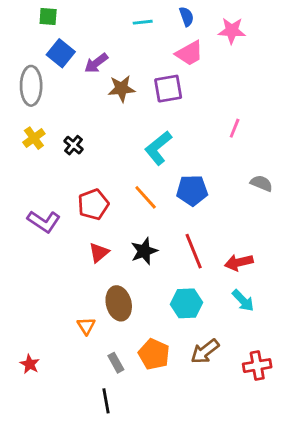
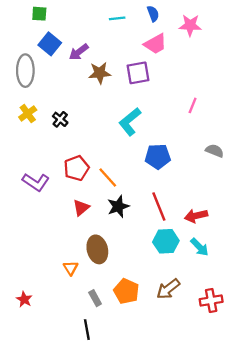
orange line: (146, 197) -> (108, 177), moved
cyan hexagon: (187, 303) -> (166, 241), moved

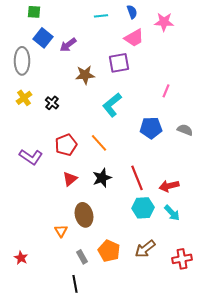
brown star: (100, 73) -> (85, 75), moved
blue pentagon: (158, 157) -> (151, 128), moved
orange line: (108, 177) -> (99, 143), moved

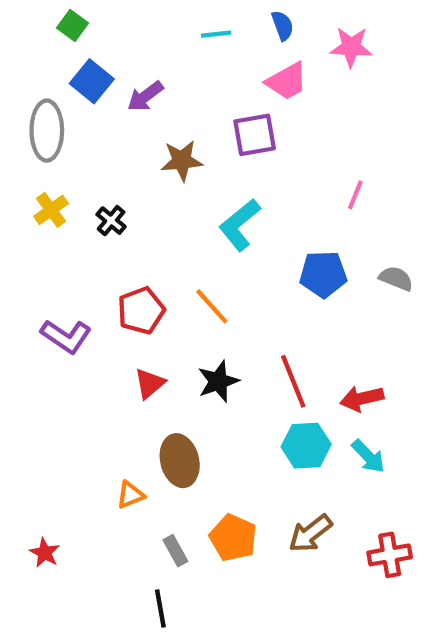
green square: (34, 12) -> (72, 26), turned 32
orange triangle: (61, 231) -> (130, 495), turned 40

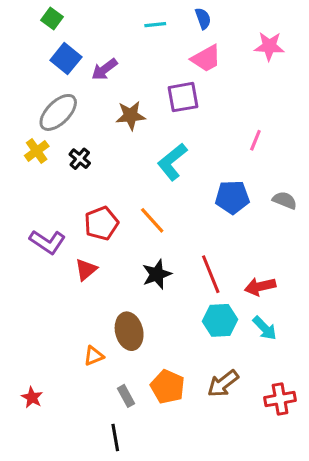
pink star: (351, 47) -> (269, 46), moved
gray ellipse: (47, 131) -> (58, 112), moved, turned 45
red triangle: (150, 383) -> (86, 270), moved

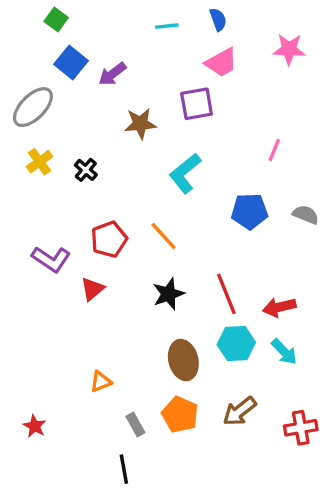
gray ellipse: (58, 112) -> (33, 107), moved
brown ellipse: (129, 331) -> (183, 360), moved

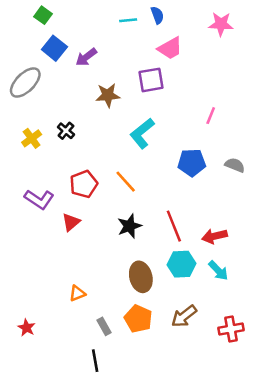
blue semicircle: (218, 19) -> (157, 15), moved
pink star: (289, 49) -> (221, 24), moved
yellow cross: (40, 162) -> (32, 138), moved

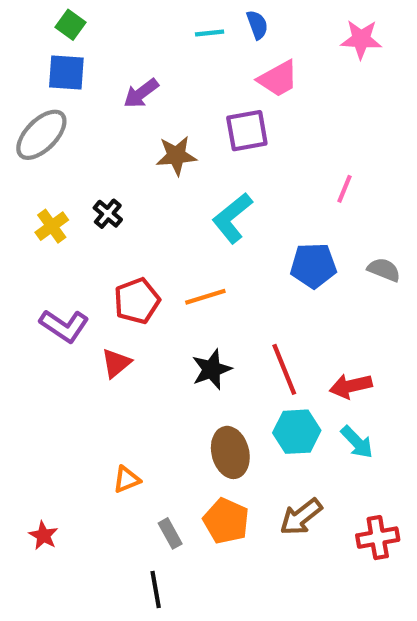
blue square: (54, 48) -> (66, 72), moved, turned -35
orange line: (126, 182) -> (205, 297), turned -65

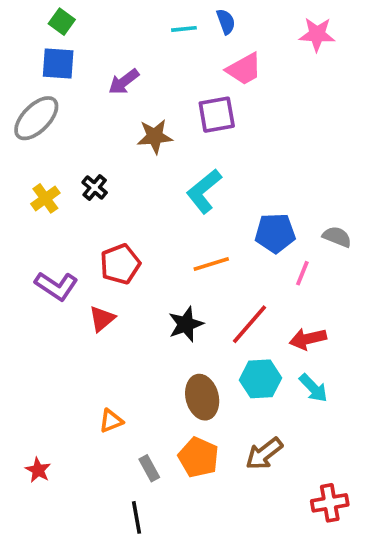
pink line: (344, 189) -> (302, 273), moved
orange line: (205, 297) -> (211, 264), moved
red line: (284, 369) -> (250, 324), turned 63
red cross: (378, 538) -> (330, 503), moved

